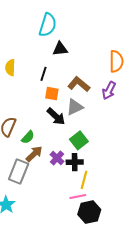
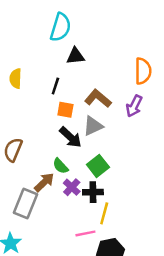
green semicircle: (28, 137) -> (60, 166), moved, turned 96
pink line: (78, 196) -> (85, 233), moved

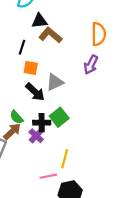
brown L-shape: (98, 99) -> (50, 35), moved
green semicircle: (60, 166) -> (17, 117), moved
black cross: (93, 192) -> (42, 123), moved

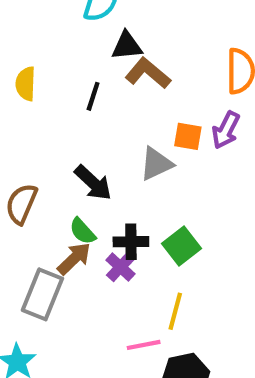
orange square: (31, 68) -> (188, 136), moved
black arrow: (35, 92) -> (93, 183), moved
green square: (59, 117) -> (182, 246), moved

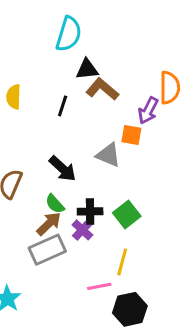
purple arrow: (226, 130) -> (148, 111), moved
gray triangle: (156, 164) -> (108, 155), turned 48
gray rectangle: (42, 294) -> (47, 250), moved, turned 44

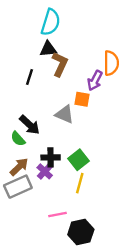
cyan semicircle: (69, 34) -> (51, 22), moved
brown L-shape: (102, 89) -> (60, 64), turned 75
green semicircle: (55, 204) -> (18, 139), moved
yellow line: (122, 262) -> (80, 183), moved

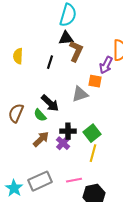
gray triangle: (65, 114) -> (80, 94), turned -42
gray rectangle: (18, 187) -> (40, 181), moved

